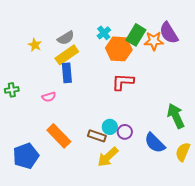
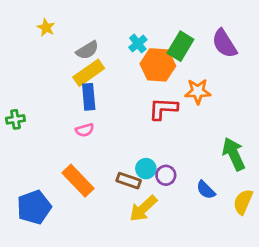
orange star: (154, 41) -> (198, 91), moved
yellow star: (35, 45) -> (46, 28), moved
pink semicircle: (49, 97) -> (85, 130), moved
blue semicircle: (155, 143) -> (206, 190), size x0.7

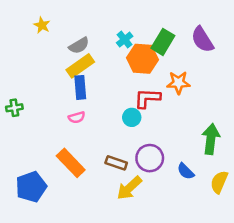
green arrow: (234, 154) -> (211, 139), turned 32
cyan circle: (146, 169) -> (132, 117), moved
purple circle: (166, 175) -> (150, 158), size x1.5

